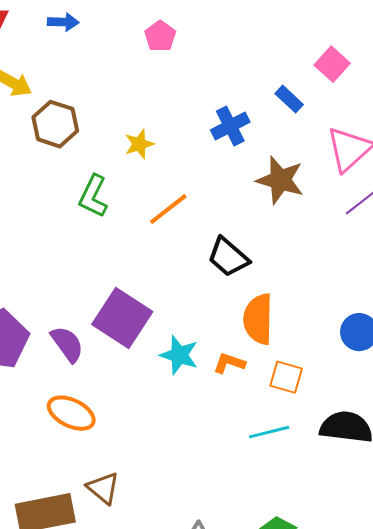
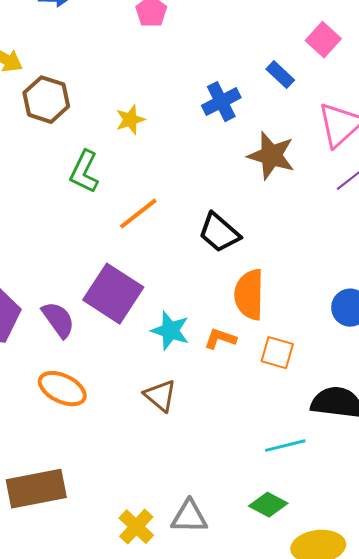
orange line: (168, 209) -> (138, 214), moved
cyan line: (269, 432) -> (285, 446), moved
brown triangle: (103, 488) -> (160, 396), moved

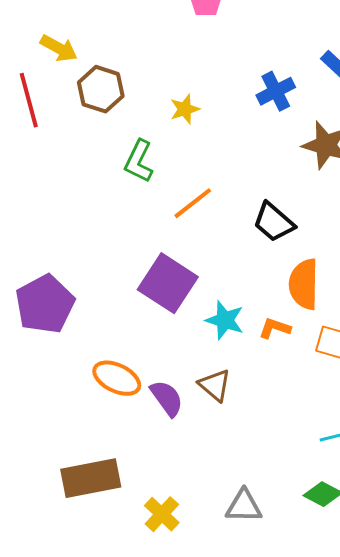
purple semicircle: (58, 320) -> (167, 398), moved
yellow cross: (136, 527) -> (162, 514), moved

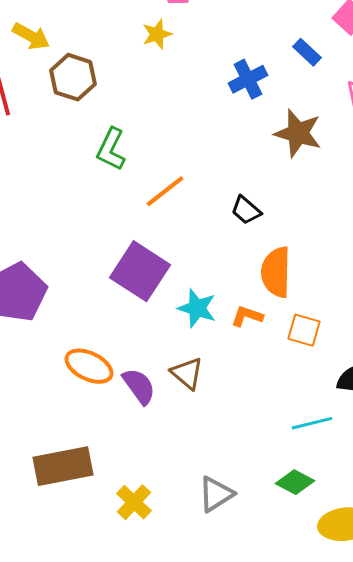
yellow star: (185, 109) -> (157, 34), moved
black trapezoid: (274, 222) -> (246, 210), size x0.7
gray triangle: (244, 506) -> (216, 494), turned -33

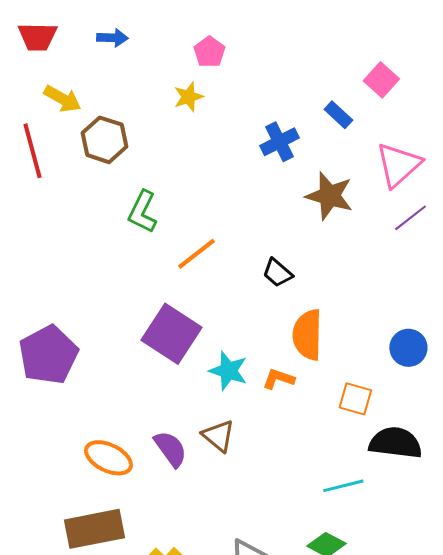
orange square: (304, 330) -> (355, 399), moved
orange ellipse: (89, 366) -> (108, 458), moved

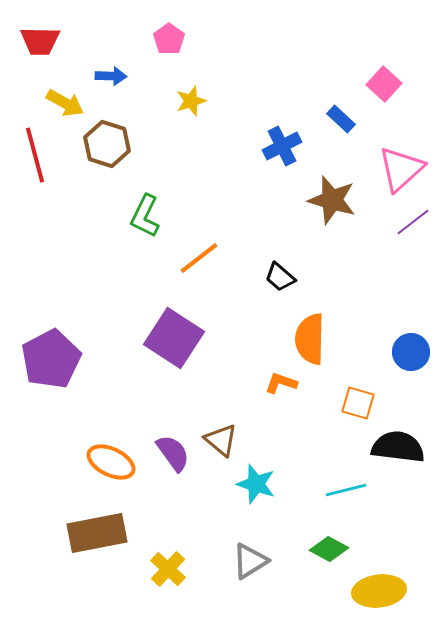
blue arrow: (112, 38) -> (111, 76), moved
pink pentagon: (209, 52) -> (169, 39), moved
cyan star: (228, 371) -> (256, 484), moved

